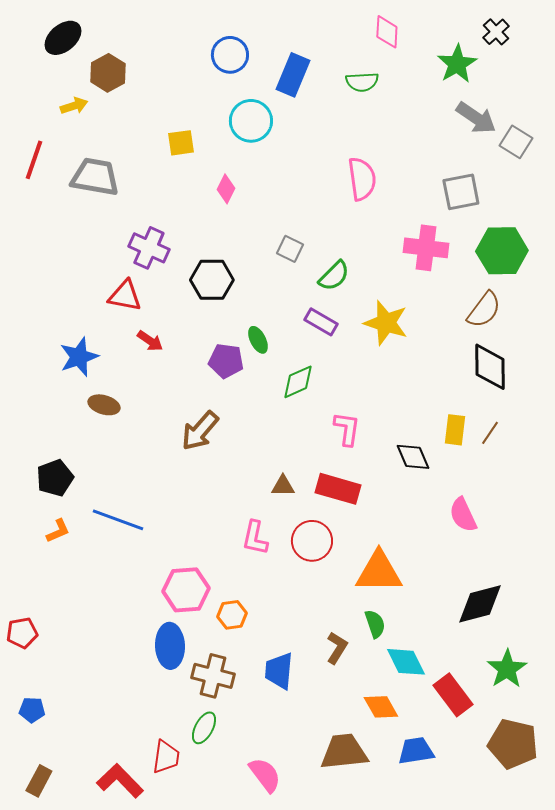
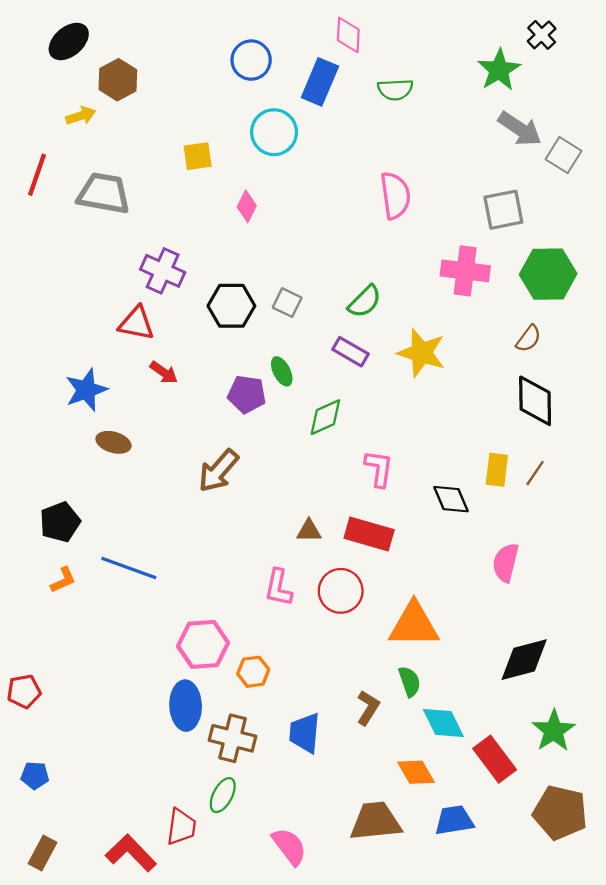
pink diamond: (387, 32) -> (348, 35), moved
gray square: (290, 249) -> (287, 303), moved
brown semicircle: (484, 310) -> (529, 339), size x0.7
pink semicircle: (463, 515) -> (506, 562), turned 39

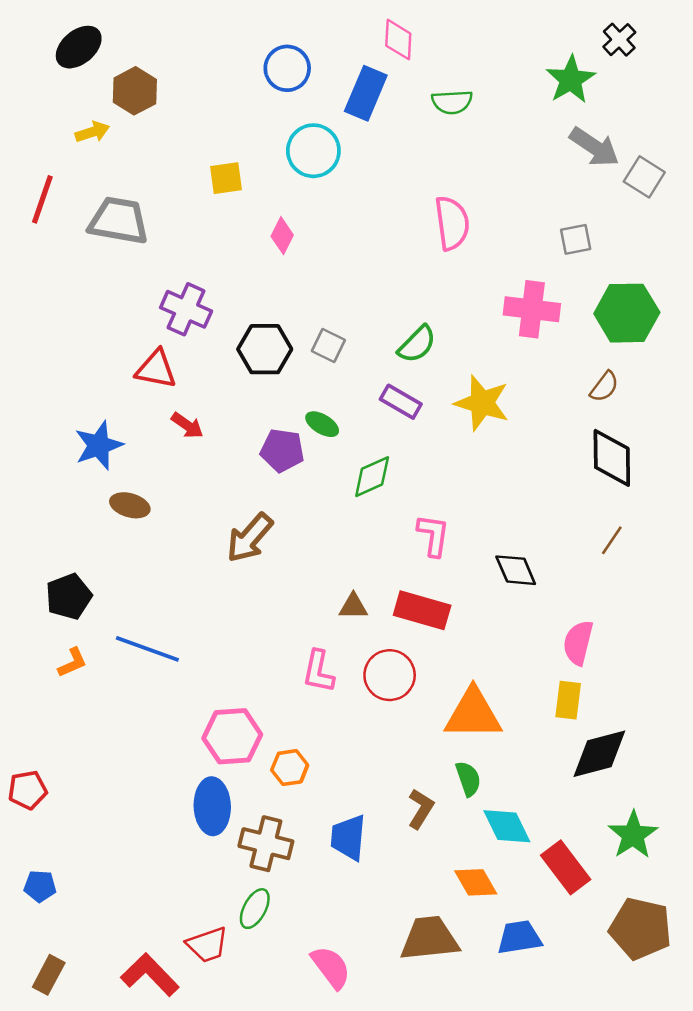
gray square: (503, 210) -> (576, 239), size x0.7
green ellipse: (282, 371) -> (322, 424), turned -32
yellow rectangle: (497, 470) -> (568, 700), moved
red trapezoid: (181, 827) -> (207, 945), turned 63

